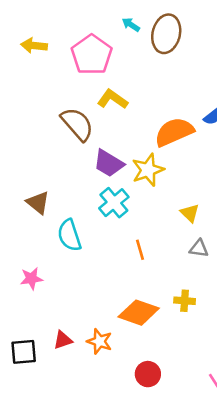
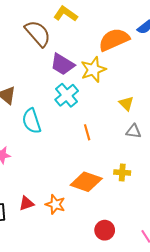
red circle: (148, 374) -> (105, 230), moved

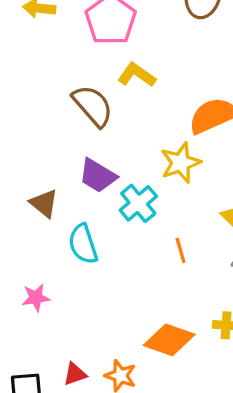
purple trapezoid: (62, 64) -> (98, 176), moved
orange line: (87, 132) -> (181, 250), moved

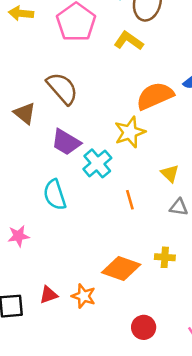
yellow L-shape: (137, 75) -> (129, 41), moved
brown triangle: (44, 203) -> (25, 113), moved

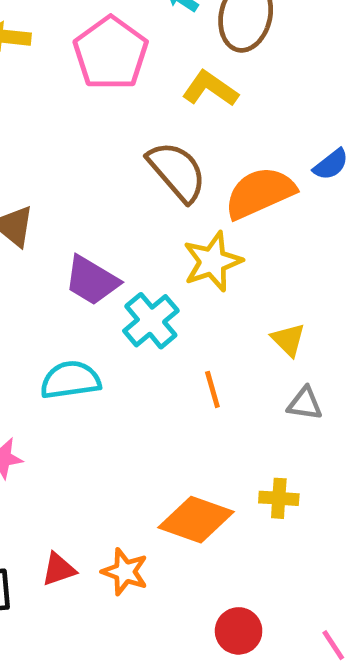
brown semicircle: (62, 88) -> (177, 172), moved
cyan semicircle: (55, 195) -> (70, 380), turned 100

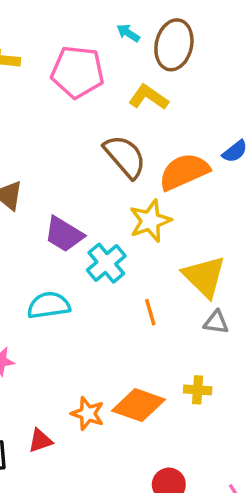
pink pentagon: (111, 53) -> (78, 72), turned -30
yellow triangle: (288, 340) -> (204, 277), size x1.8
orange star: (125, 572) -> (88, 414), moved

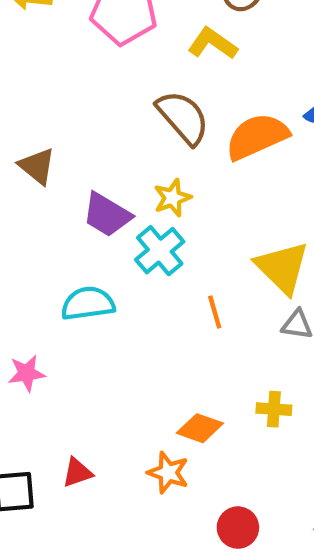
yellow star: (150, 221) -> (172, 198), moved, size x0.7
orange diamond: (138, 405) -> (200, 428), size x0.7
orange star: (88, 414) -> (168, 473), moved

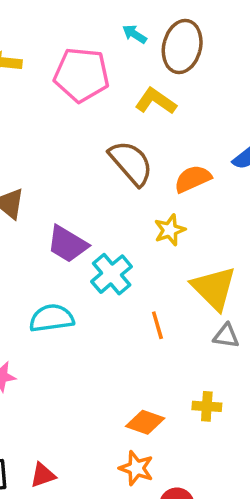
orange semicircle: (257, 136) -> (193, 179), size x0.7
yellow star: (172, 198) -> (170, 230), moved
red triangle: (77, 473) -> (43, 475), moved
orange star: (168, 473) -> (136, 468), moved

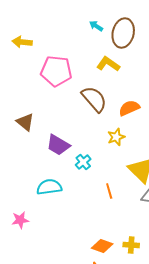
pink pentagon: (82, 75) -> (56, 71), moved
cyan cross: (112, 274) -> (83, 162), size x0.7
yellow cross: (207, 406) -> (131, 245), moved

